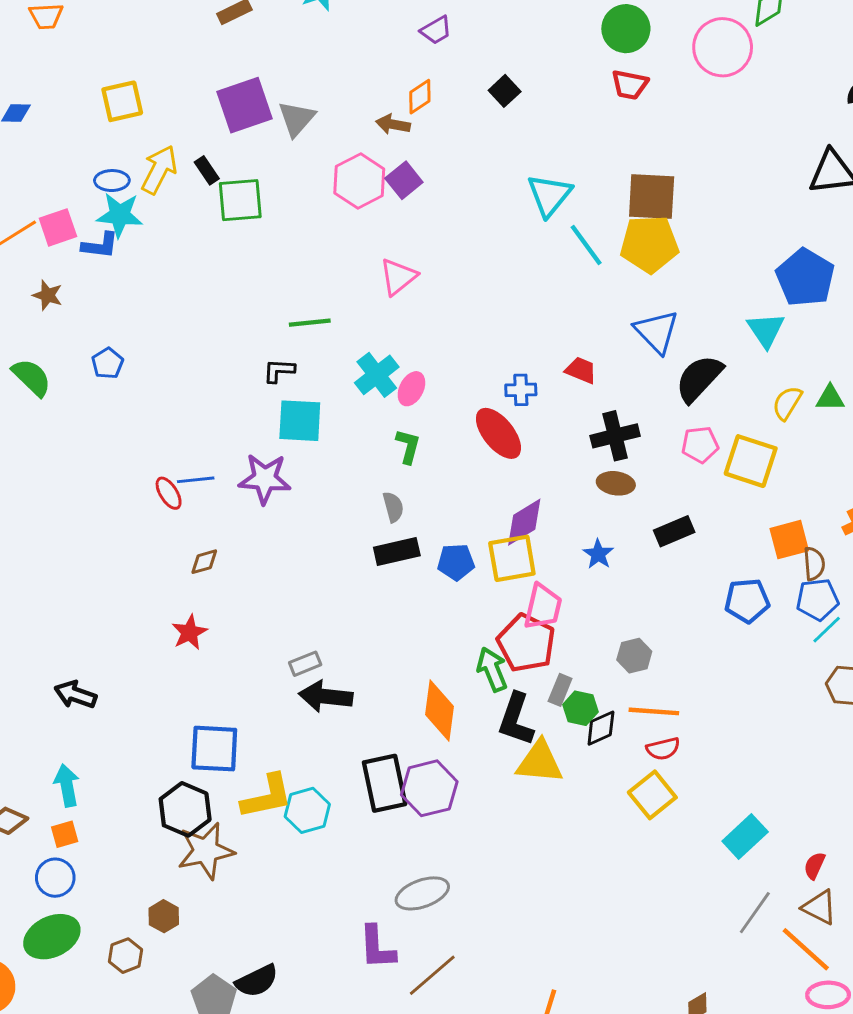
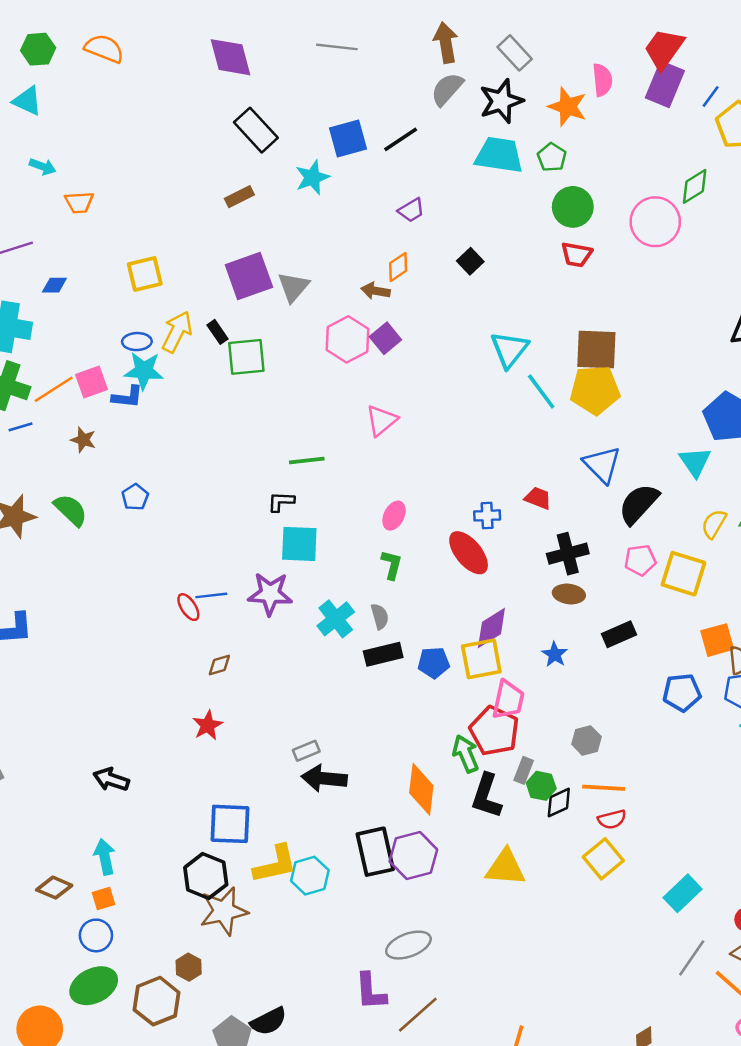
cyan cross: (377, 375) -> (336, 619), moved
yellow triangle: (540, 762) -> (506, 868), moved
brown hexagon: (126, 956) -> (157, 1001), size x1.6

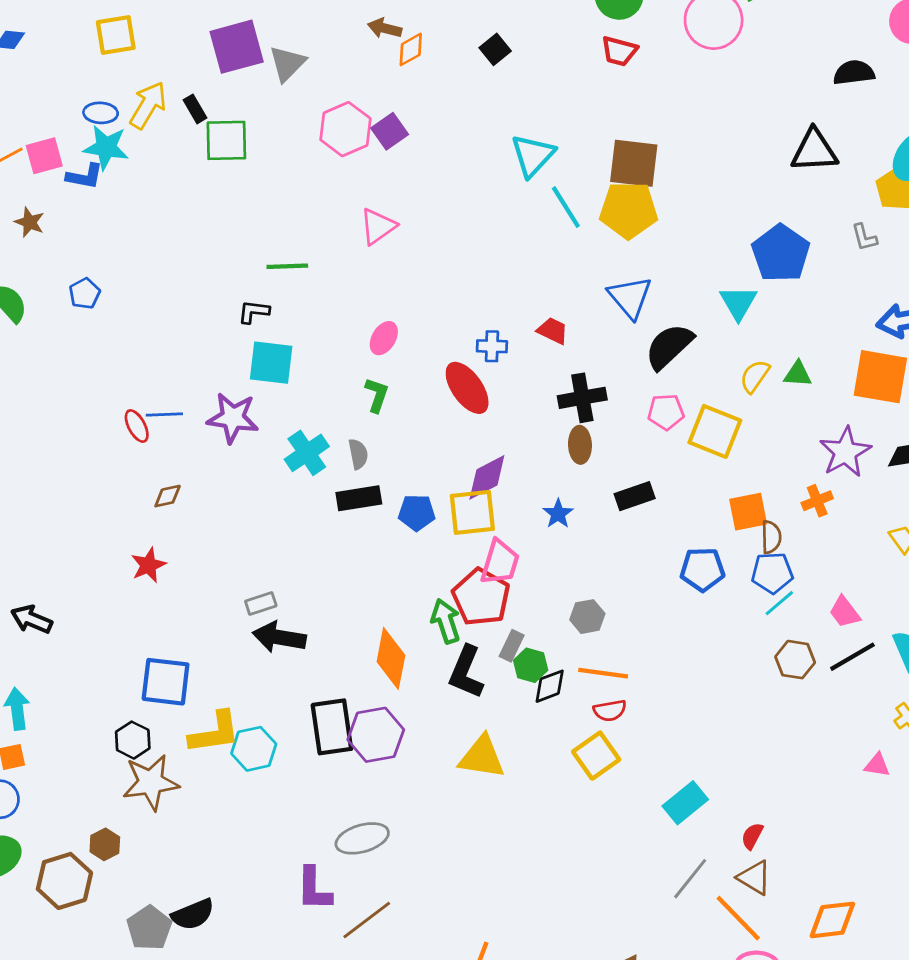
brown arrow: (376, 291) -> (385, 28), moved
brown ellipse: (569, 594) -> (580, 445), turned 76
black hexagon: (206, 876) -> (133, 740), size x0.7

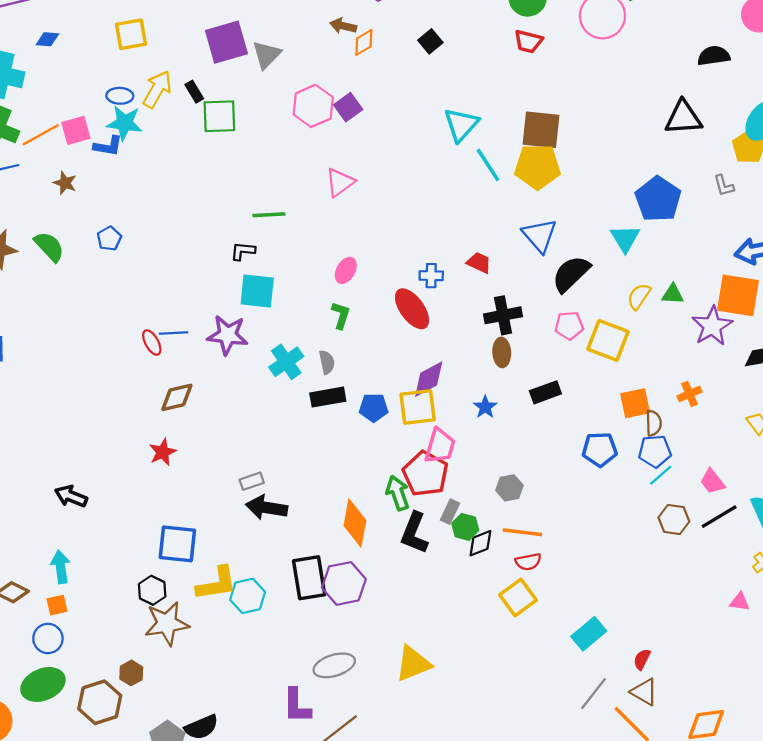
purple star: (845, 452) -> (712, 326), moved
brown diamond: (168, 496) -> (177, 397), size x1.5
yellow triangle: (482, 757) -> (413, 664), moved, turned -30

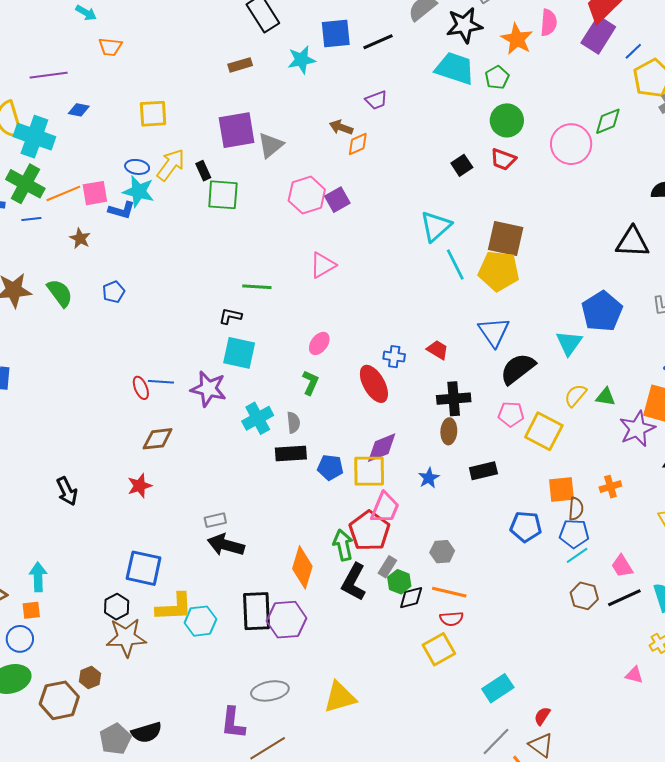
black square: (430, 41) -> (462, 165), moved
black arrow: (71, 496) -> (67, 491), moved, turned -144

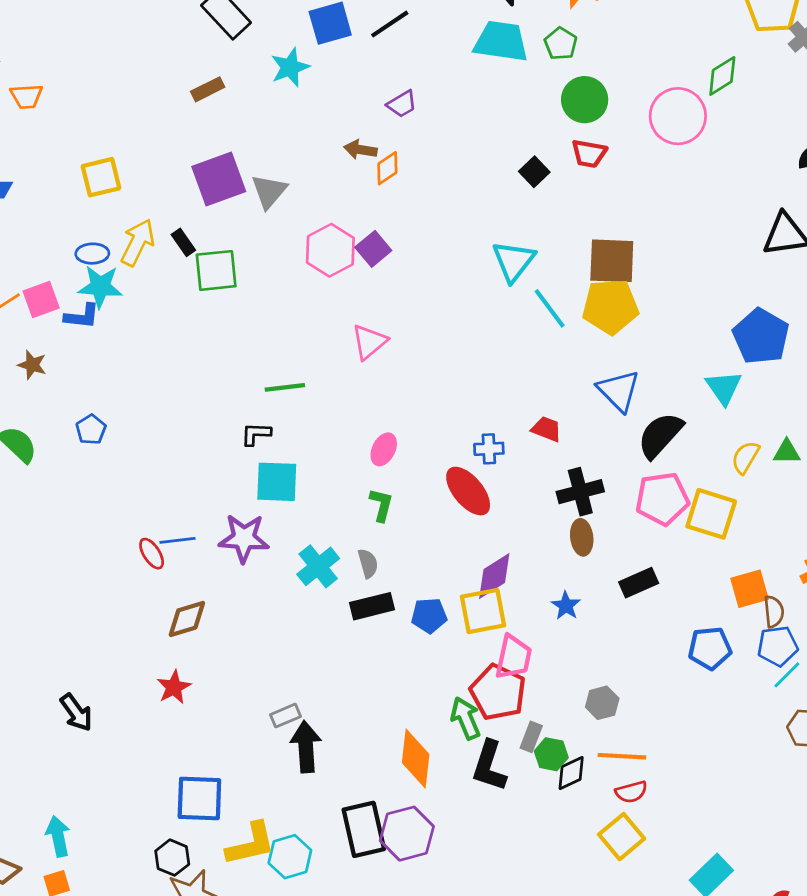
pink pentagon: (511, 414) -> (662, 499), size x1.5
black arrow: (226, 545) -> (306, 747), turned 81

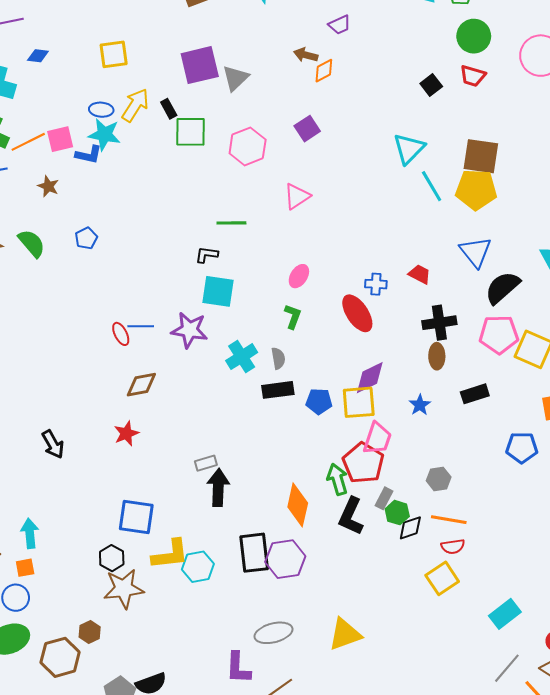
pink hexagon: (330, 250) -> (248, 146), moved

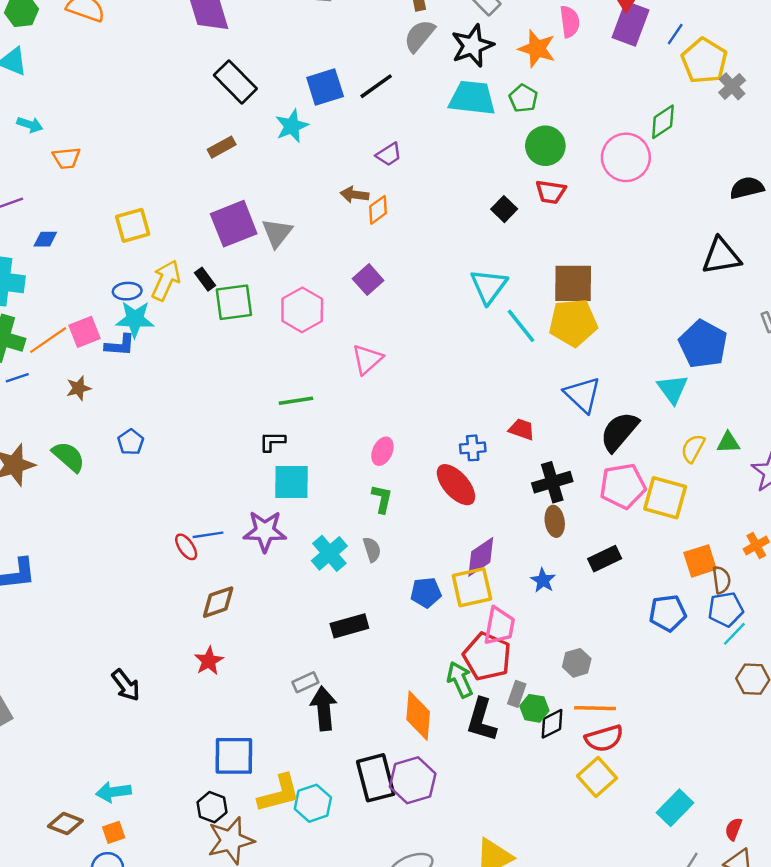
brown star: (48, 186) -> (79, 388), turned -30
black rectangle: (278, 390) -> (349, 626), moved
cyan arrow: (30, 533) -> (113, 792), turned -84
red semicircle: (453, 546) -> (604, 738), size x1.4

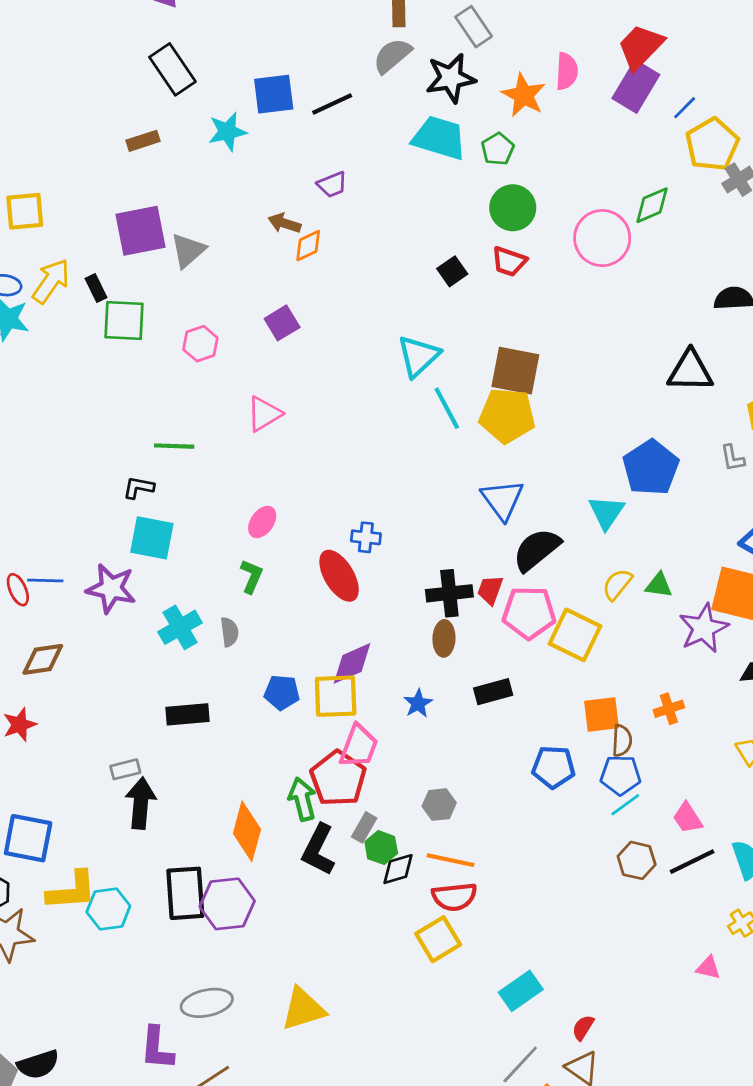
pink hexagon: (302, 310) -> (200, 344), size x0.7
red trapezoid: (522, 429) -> (490, 590), moved, turned -100

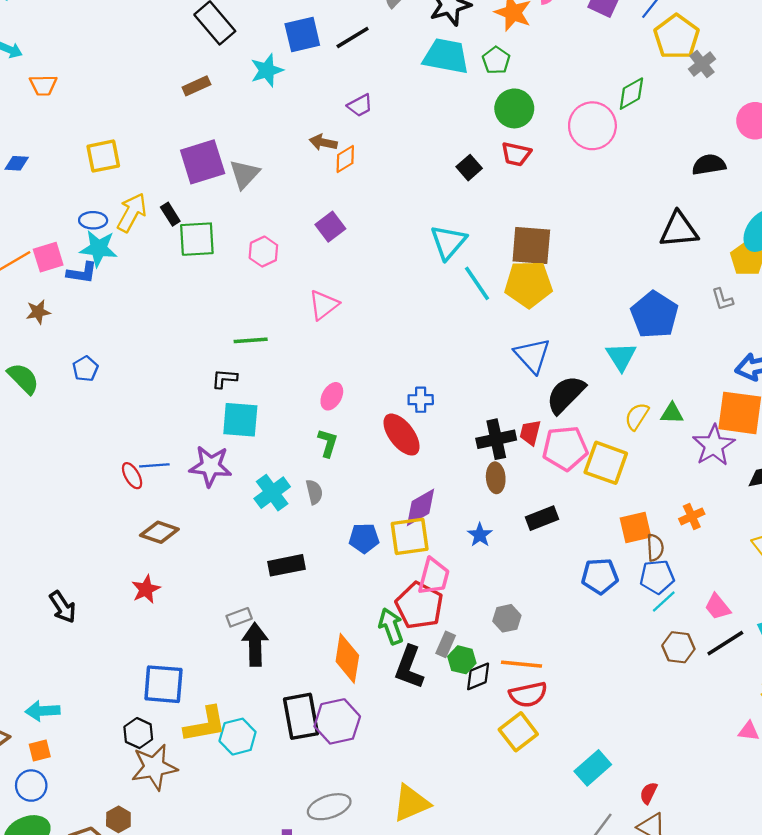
brown diamond: (43, 659) -> (159, 532), turned 33

